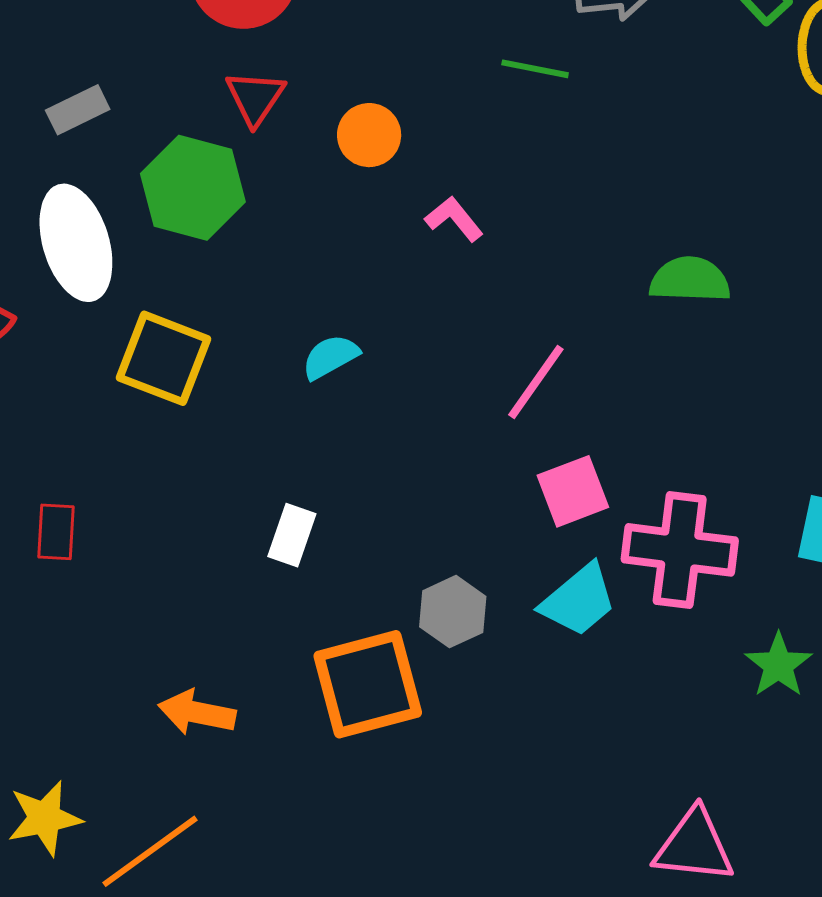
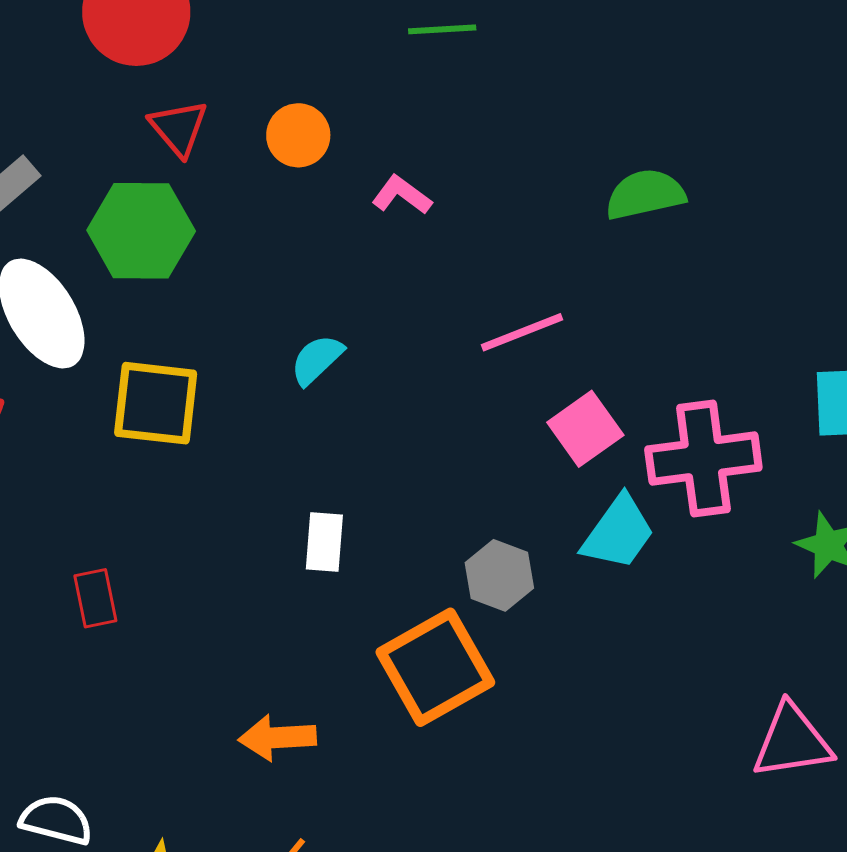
pink line: (536, 382) -> (522, 332), turned 48

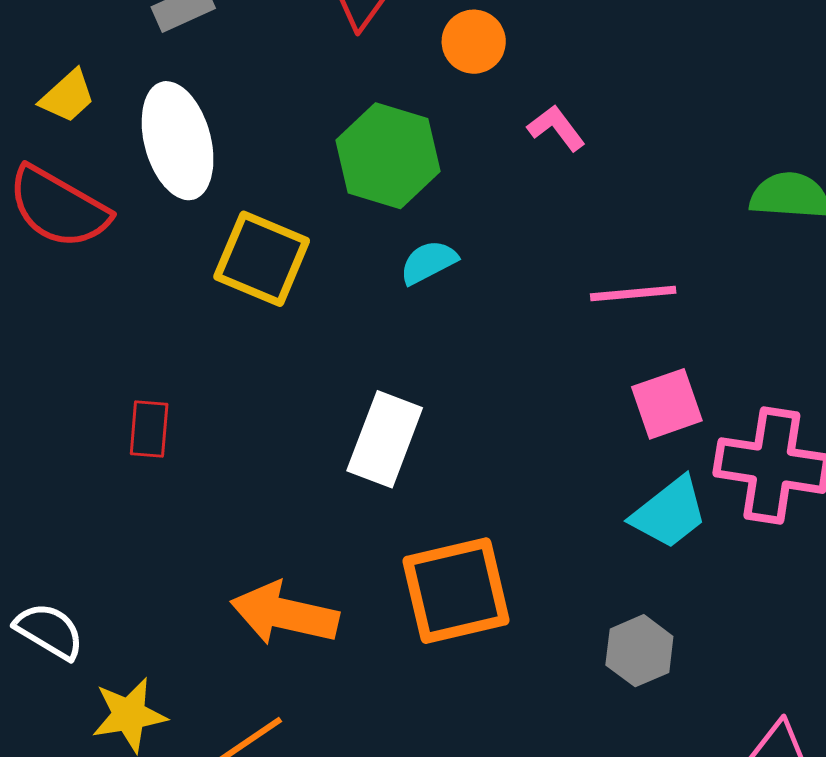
green hexagon: (141, 231) -> (388, 156), moved
white rectangle: (324, 542) -> (385, 439), size x1.5
gray hexagon: (499, 575) -> (639, 651), moved
orange arrow: (277, 738) -> (285, 614), size x1.4

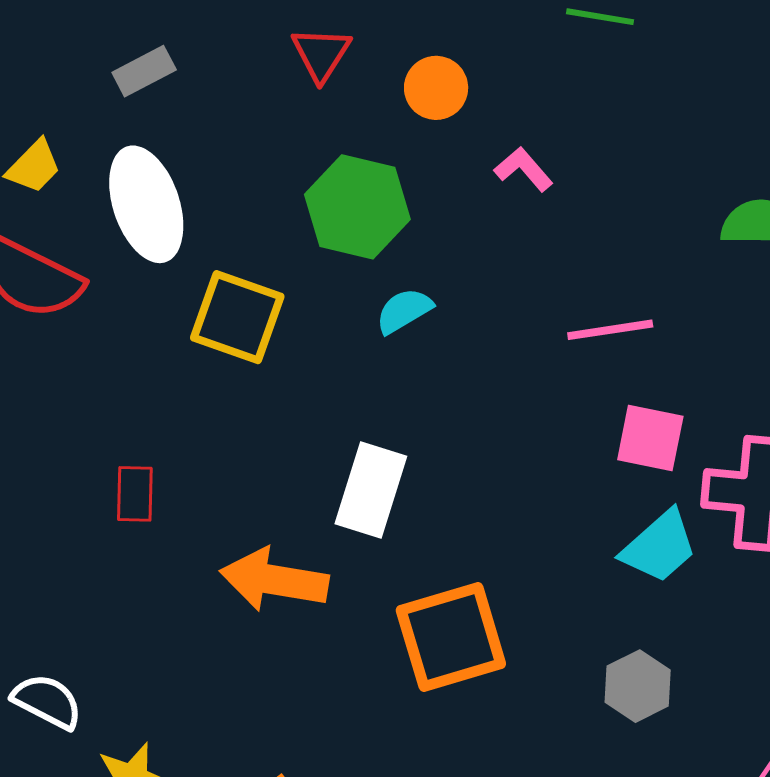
pink square: (667, 404) -> (650, 438), turned 34
orange arrow: (285, 614) -> (274, 580), moved

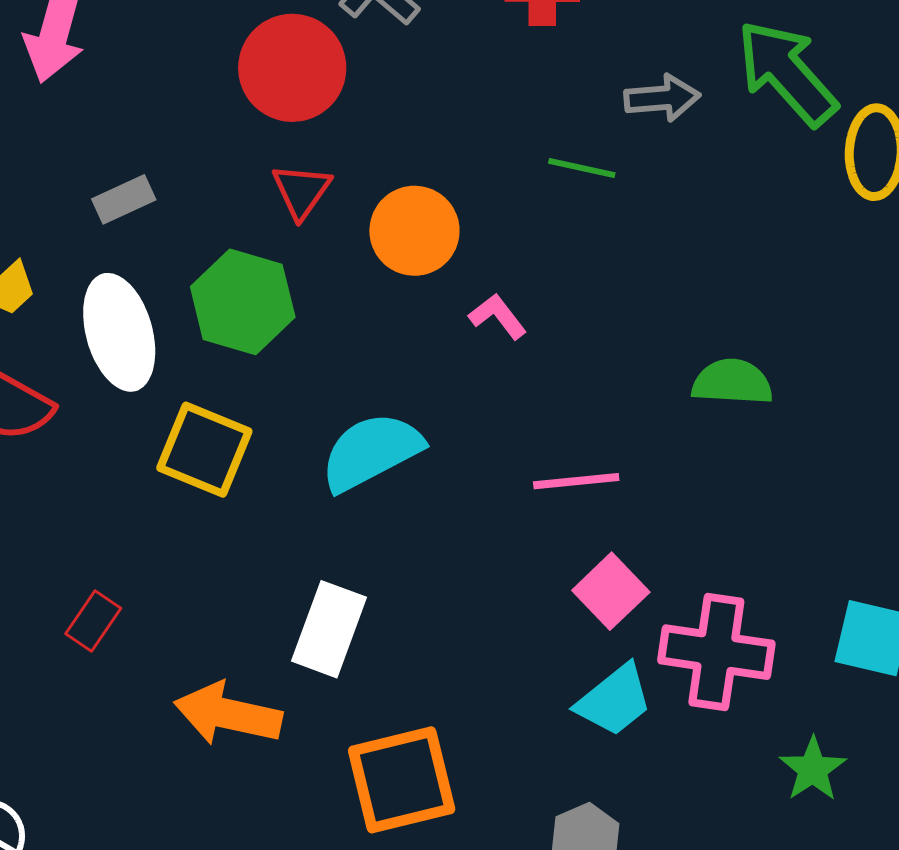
orange circle: (436, 88) -> (414, 231), size x1.4
green hexagon: (357, 207) -> (243, 302), moved
cyan semicircle: (404, 311) -> (371, 452), size x1.8
pink square: (650, 438) -> (611, 591), turned 32
red rectangle: (135, 494) -> (93, 621), turned 30

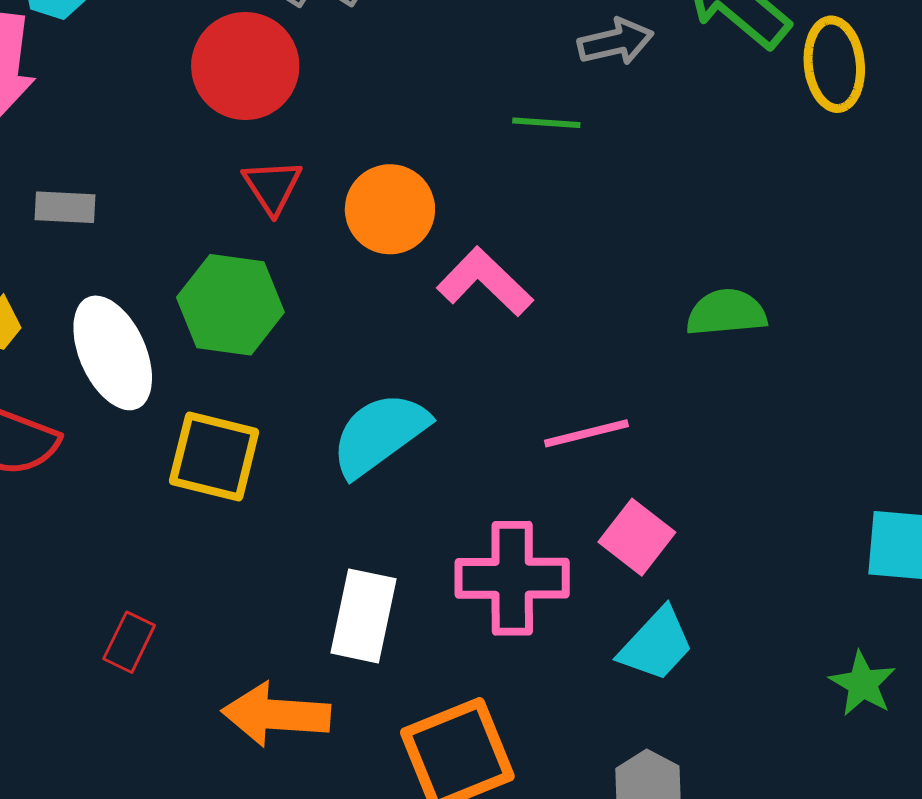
gray rectangle: (124, 199) -> (65, 207), moved, turned 36
pink L-shape: (498, 316) -> (485, 282), size x1.6
pink cross: (716, 652) -> (512, 578), moved

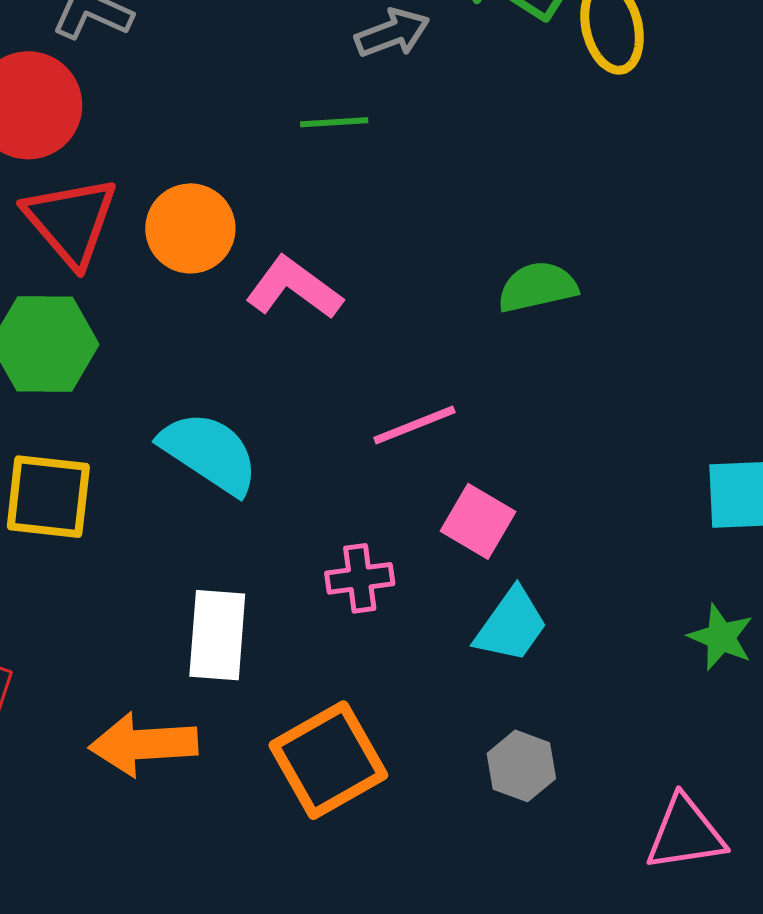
red triangle: (272, 186) -> (71, 221), size x1.6
cyan semicircle: (379, 434) -> (209, 453), turned 77
pink cross: (512, 578) -> (360, 578), size x0.6

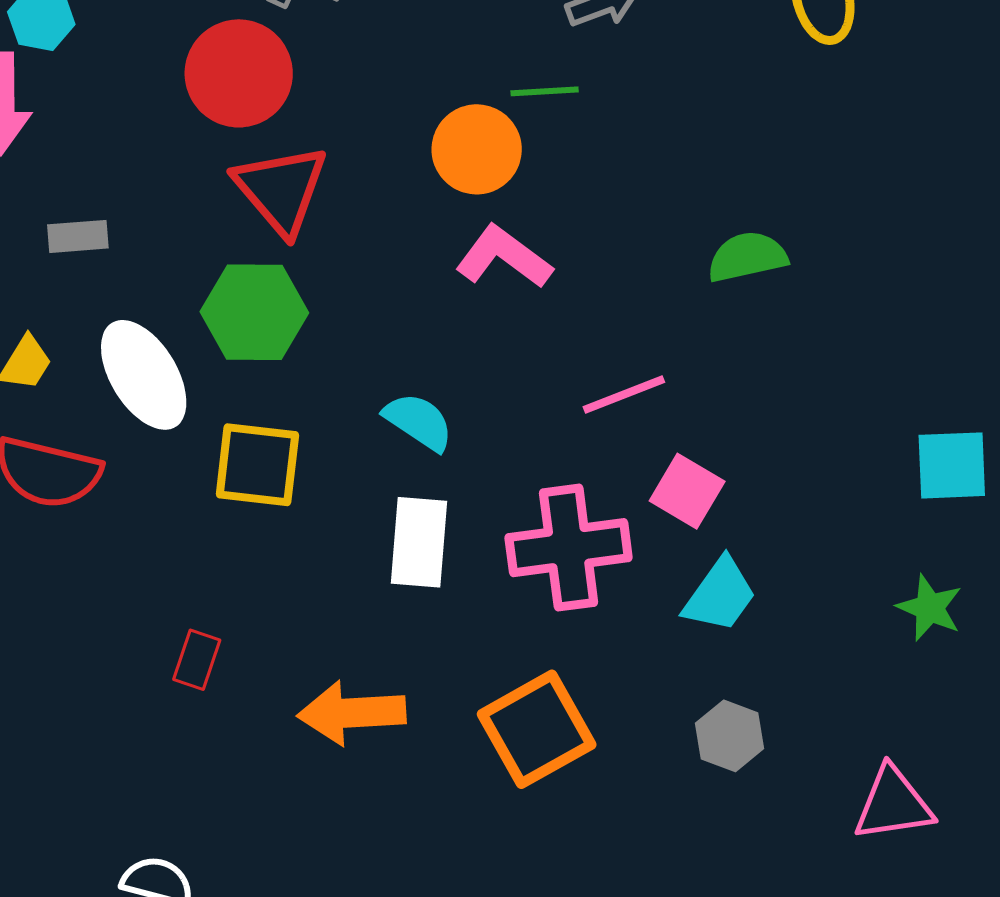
orange circle: (190, 228) -> (477, 149), moved
cyan semicircle: (209, 453) -> (419, 422), size x0.7
pink cross: (360, 578) -> (569, 548), size x1.8
white rectangle: (217, 635) -> (419, 542), moved

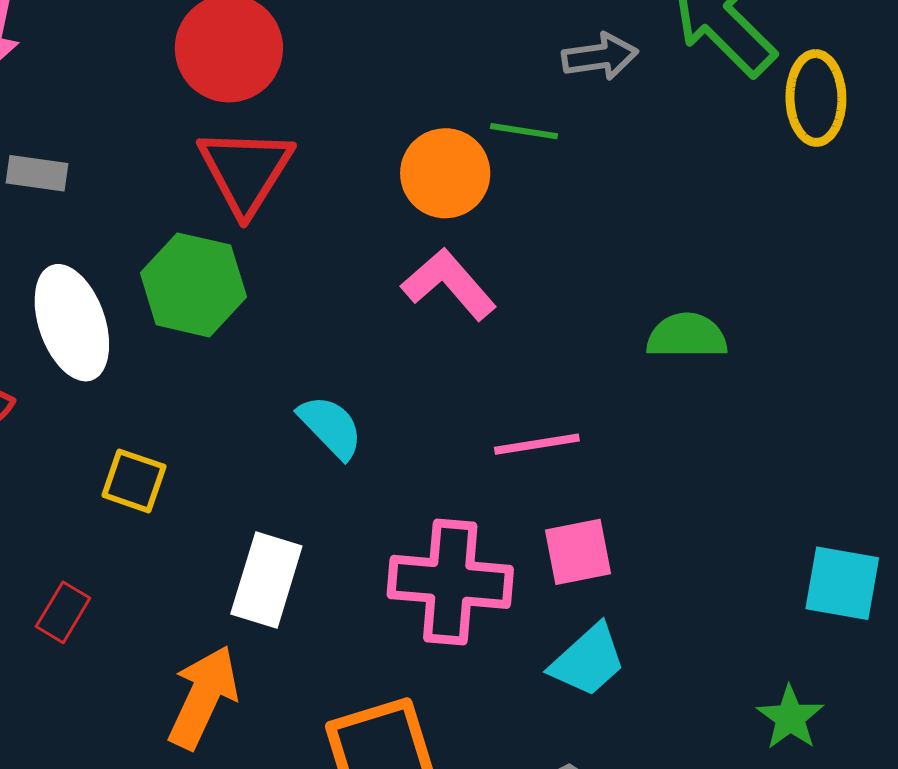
yellow square: (257, 465) -> (134, 481), moved, size x0.7
pink square: (687, 491) -> (578, 552), turned 36
white rectangle: (419, 542) -> (266, 580), moved
orange arrow: (352, 713) -> (203, 697), turned 106

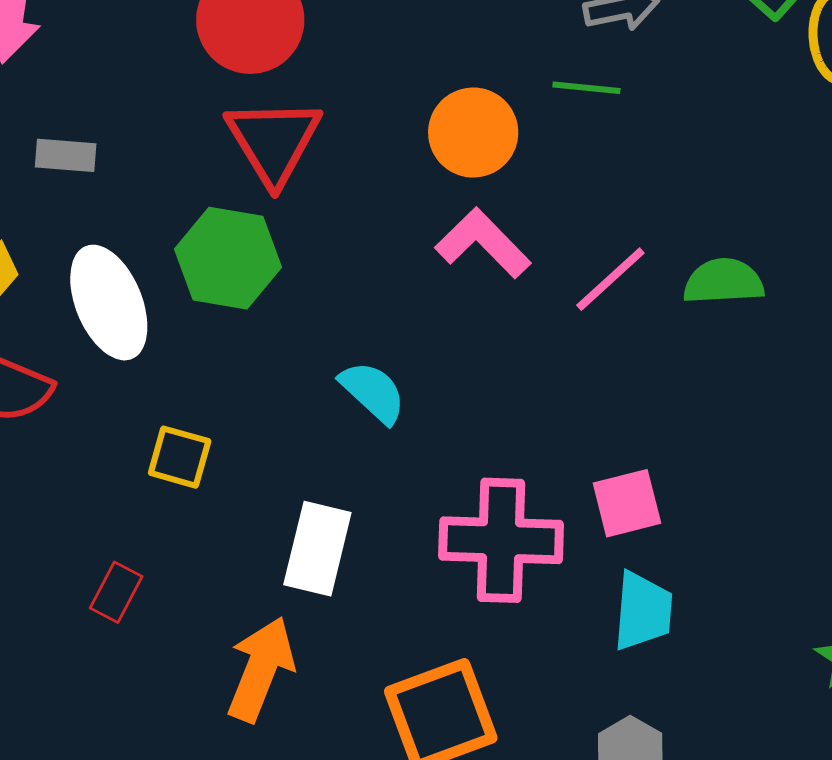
green line: (524, 131) -> (586, 88), moved
pink line: (537, 444) -> (610, 279), moved, turned -30
cyan trapezoid: (588, 660) -> (643, 611), turned -40

